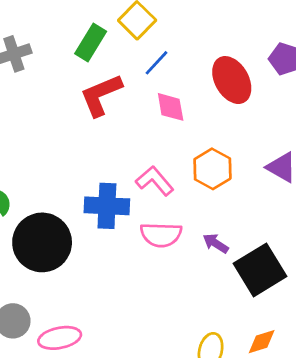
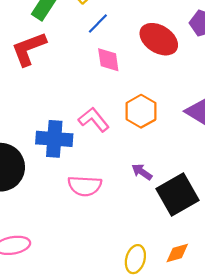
red ellipse: (232, 80) -> (159, 39), turned -30
red L-shape: (101, 95) -> (29, 49), moved
pink semicircle: (161, 235) -> (85, 186), moved

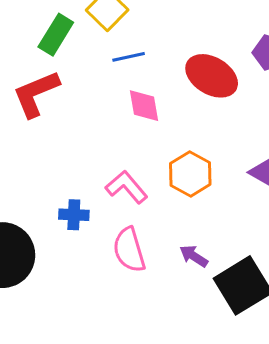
blue line: (98, 24) -> (129, 57), turned 35
blue cross: (54, 139) -> (74, 215), size x0.6
pink semicircle: (85, 186) -> (129, 250), moved, turned 72

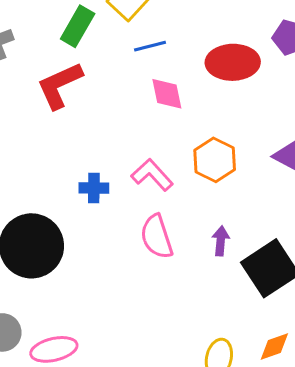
red ellipse: (212, 76) -> (233, 62), turned -30
blue cross: (74, 215) -> (94, 188), moved
purple arrow: (194, 256) -> (221, 241), turned 64

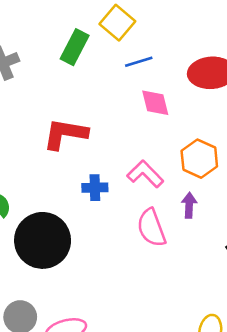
red L-shape: (60, 85) -> (65, 134), moved, turned 36
purple arrow: (221, 241) -> (189, 205), moved

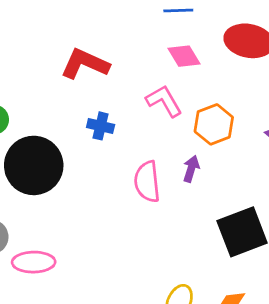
pink diamond: (155, 103) -> (184, 56), turned -32
pink L-shape: (145, 174) -> (164, 101), moved

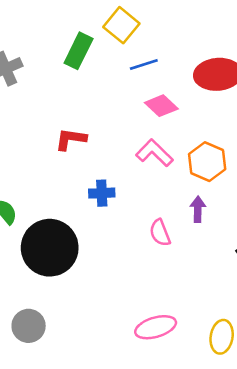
red L-shape: (85, 64) -> (71, 139), size x0.7
pink semicircle: (147, 182) -> (160, 233), size x0.7
pink ellipse: (34, 262) -> (156, 327), moved

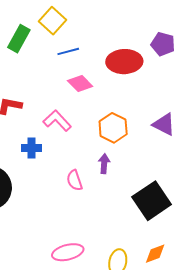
pink L-shape: (154, 153) -> (57, 121), moved

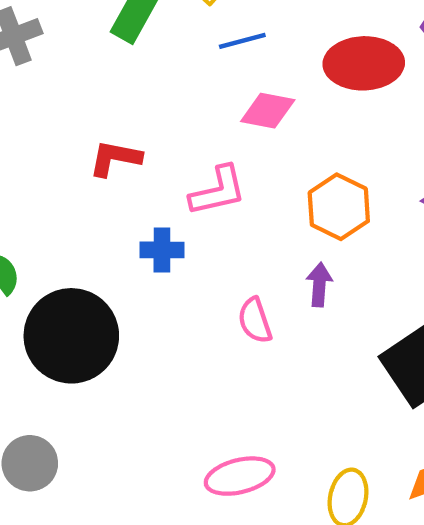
pink diamond: (80, 83) -> (268, 111), turned -35
pink L-shape: (57, 121) -> (218, 191), turned 120

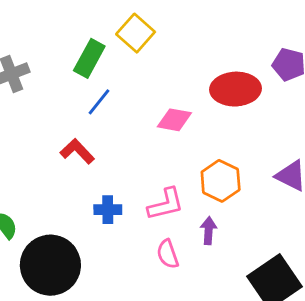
blue line: (242, 41) -> (99, 102), moved, turned -36
red L-shape: (115, 158) -> (77, 151), turned 36
pink L-shape: (218, 191) -> (166, 204), moved

